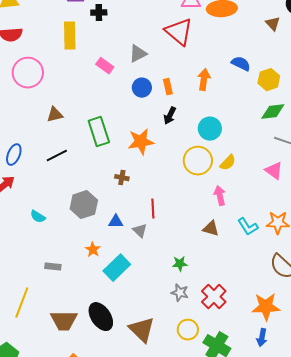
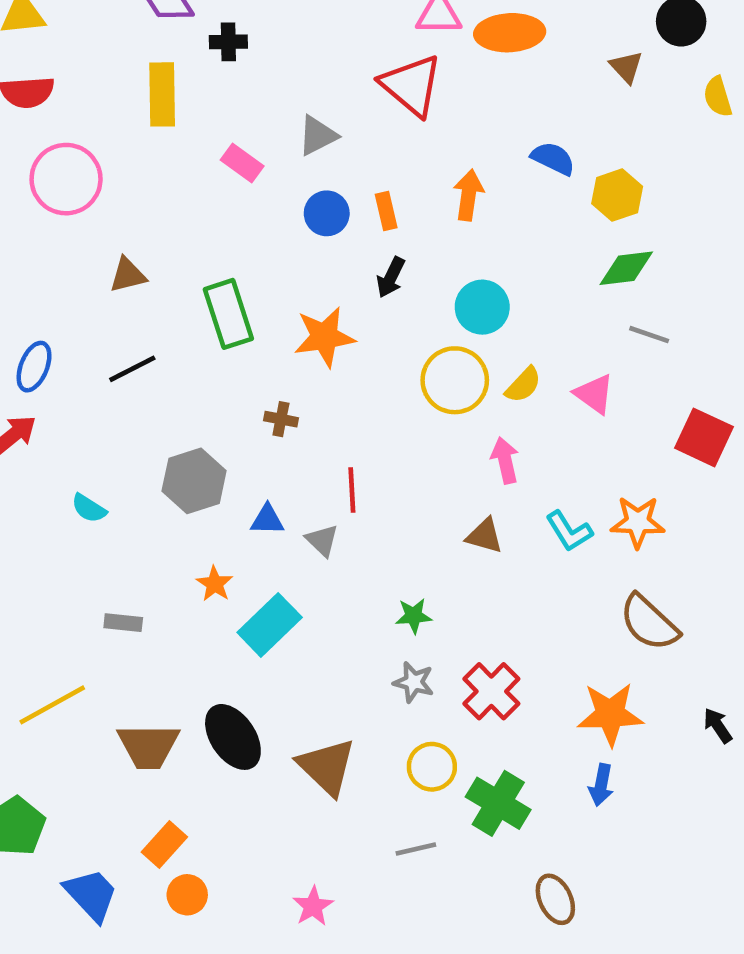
pink triangle: (274, 171) -> (594, 394), moved
yellow line: (22, 303) -> (52, 705), turned 40

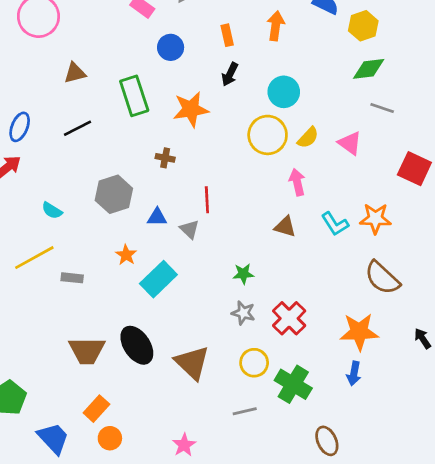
blue circle: (327, 213) -> (171, 47), moved
yellow line: (52, 705) -> (34, 258), moved

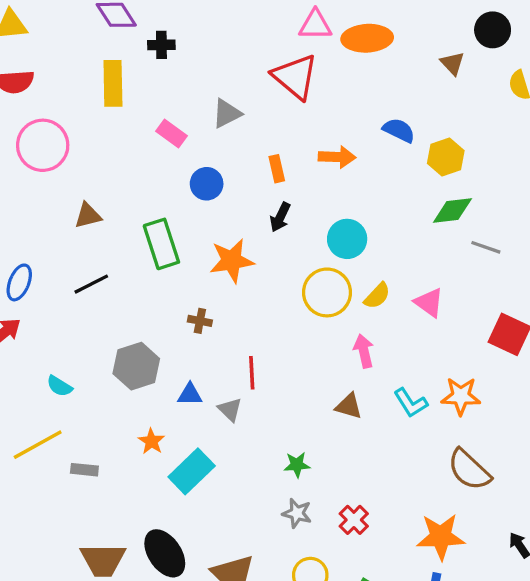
orange arrow: (276, 26) -> (337, 157), turned 84
gray line: (382, 108) -> (486, 247), moved
red cross: (289, 318) -> (354, 520), size x0.7

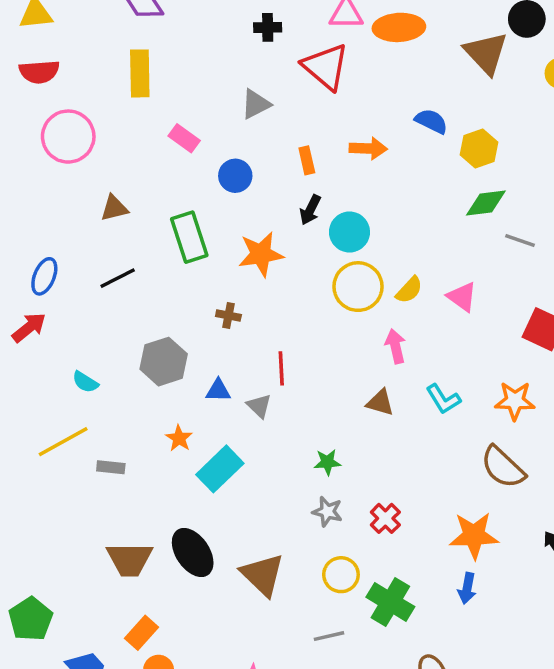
black cross: (161, 45) -> (268, 27), moved
brown triangle: (452, 63) -> (486, 53), size x1.8
pink rectangle: (171, 134) -> (184, 138), moved
cyan circle: (347, 239) -> (349, 232), moved
orange star: (461, 396) -> (515, 401), moved

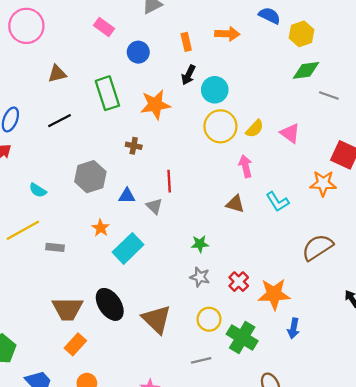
orange star: (515, 401) -> (323, 183), moved
brown semicircle: (503, 467) -> (317, 247), turned 104
orange star: (474, 535) -> (274, 294), moved
orange rectangle: (142, 633) -> (75, 344), moved

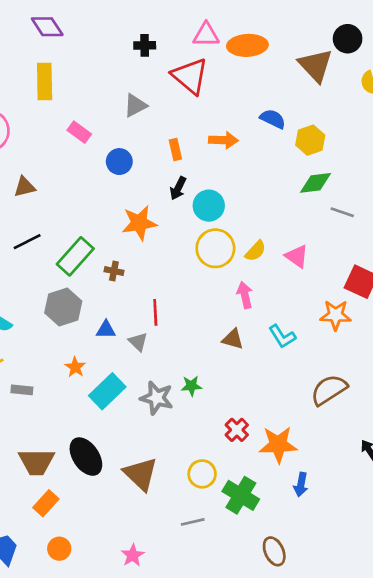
green rectangle: (107, 93) -> (75, 256), moved, turned 60
gray star: (200, 277) -> (157, 398), moved, size x1.4

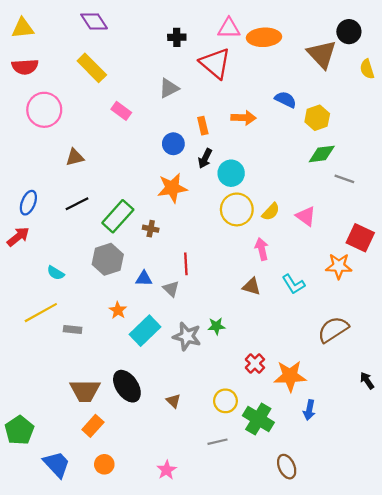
yellow rectangle: (45, 81) -> (92, 68), turned -44
blue circle: (119, 162) -> (173, 144), moved
brown triangle: (141, 474) -> (173, 401), size x0.5

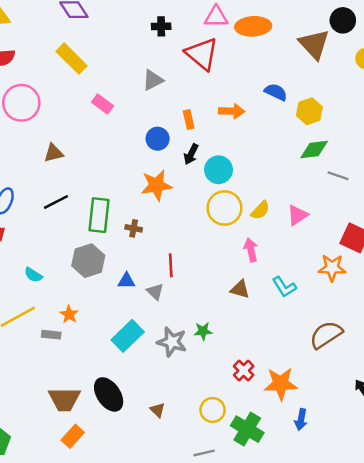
green rectangle: (118, 216) -> (99, 215), turned -36
pink triangle: (306, 216) -> (297, 215), turned 50
orange star: (118, 310) -> (69, 314), moved

